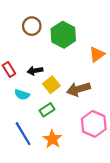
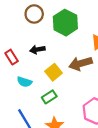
black arrow: (35, 71) -> (37, 50), moved
brown arrow: (78, 89) -> (80, 64), moved

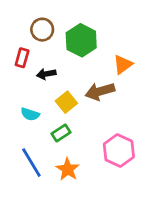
red rectangle: (12, 57) -> (22, 58), moved, turned 48

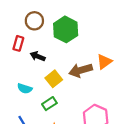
orange triangle: (123, 64) -> (104, 62), moved
black arrow: (46, 74) -> (38, 56), turned 32

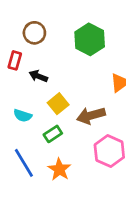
green hexagon: (66, 29) -> (90, 39), moved
brown arrow: (81, 70) -> (91, 116), moved

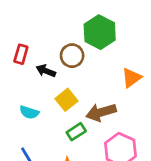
brown circle: (34, 33) -> (72, 56), moved
green rectangle: (53, 134) -> (76, 132), moved

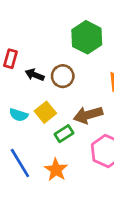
brown circle: (72, 56) -> (63, 76), moved
yellow square: (67, 100) -> (45, 112), moved

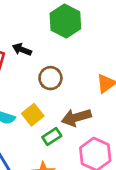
green hexagon: (87, 37) -> (65, 21), moved
black arrow: (35, 75) -> (22, 50), moved

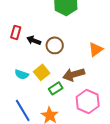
black arrow: (22, 50) -> (34, 40), moved

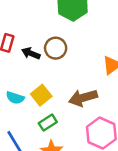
brown circle: (55, 45) -> (56, 48), moved
green rectangle: (56, 88) -> (48, 123), moved

